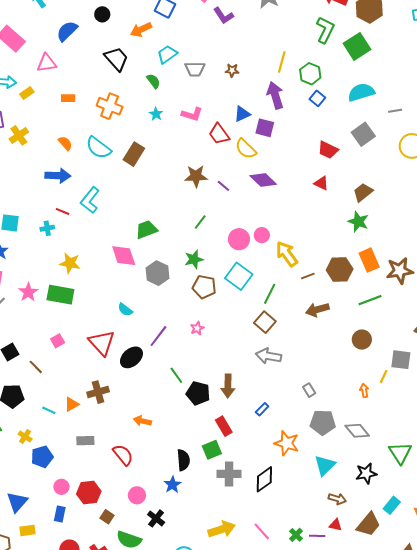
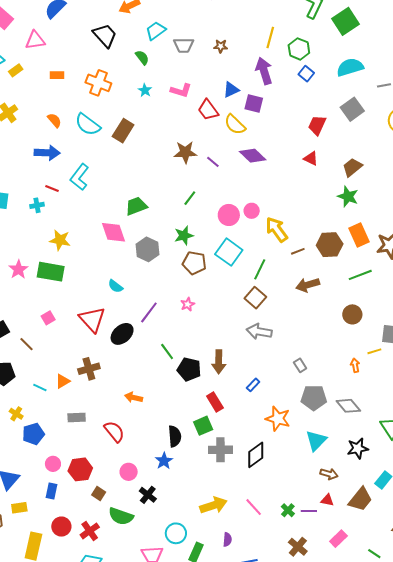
red trapezoid: (328, 150) -> (317, 125), turned 90
yellow line: (384, 377) -> (374, 351), turned 48

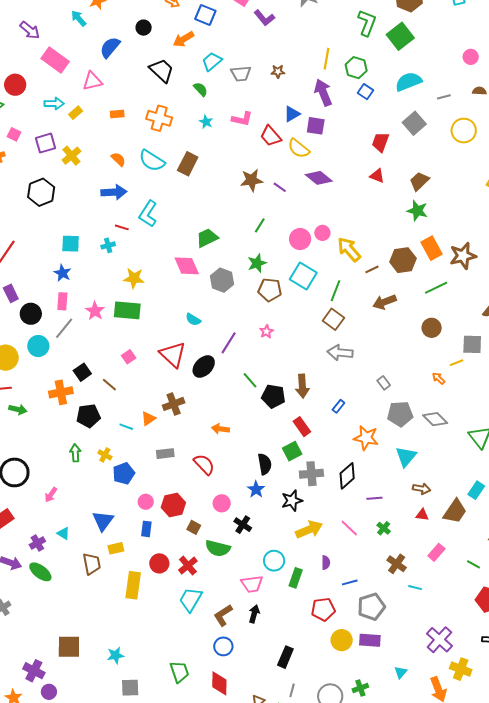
orange arrow: (355, 365) -> (439, 378), turned -32
black star: (358, 448) -> (292, 501), moved
purple line: (309, 511) -> (374, 498), moved

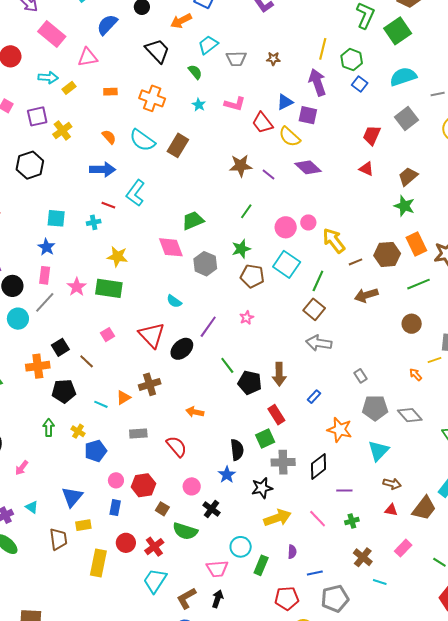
green cross: (384, 528) -> (352, 521), turned 32

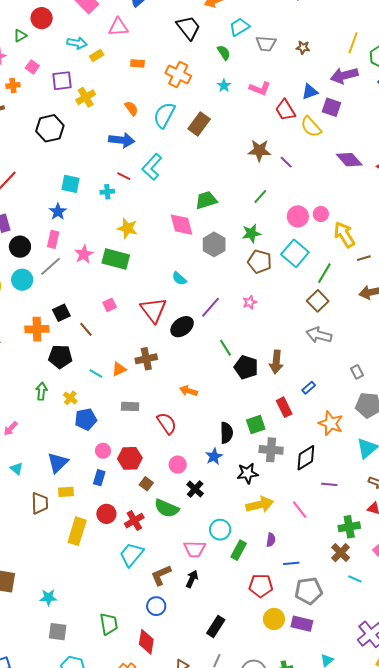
purple arrow: (317, 82) -> (344, 76), turned -92
cyan semicircle: (142, 140) -> (164, 115), turned 76
purple diamond: (308, 167) -> (349, 160), moved
red rectangle: (276, 415) -> (284, 407), moved
green cross: (352, 521) -> (349, 527), moved, size x1.5

